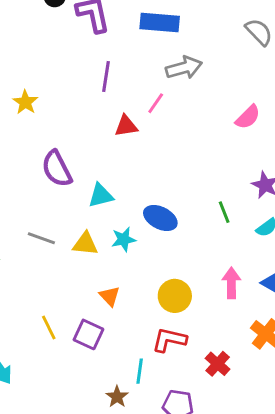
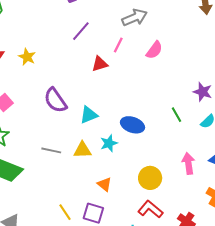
purple line: (106, 76) -> (81, 31), turned 40
pink semicircle: (248, 117) -> (154, 50), moved
red L-shape: (169, 340) -> (150, 209), turned 35

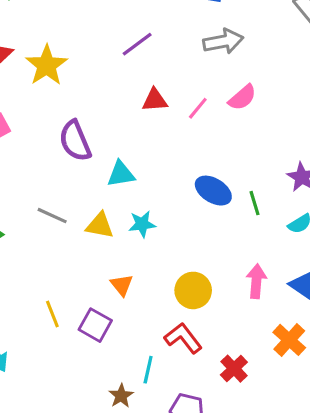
pink line: (118, 45) -> (198, 108), moved
yellow star: (27, 57) -> (47, 65), size x1.5
blue ellipse: (132, 125) -> (213, 191), moved

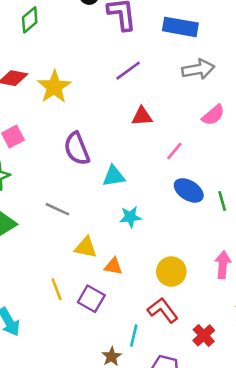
pink line: (198, 108) -> (174, 151), moved
yellow triangle: (100, 225) -> (86, 247), moved
orange triangle: (122, 285) -> (113, 266), turned -42

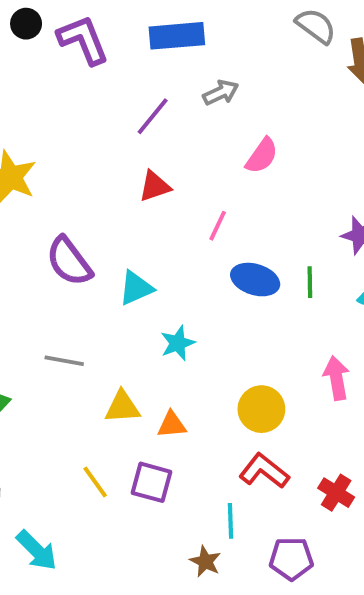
gray arrow: (198, 69) -> (221, 93), size x0.7
purple line: (128, 71) -> (153, 116), moved
green line: (222, 201) -> (310, 282), turned 30

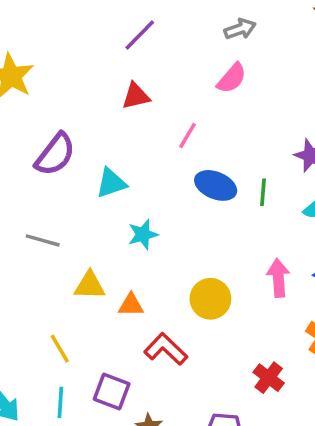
gray arrow: (221, 93) -> (240, 29), moved
purple semicircle: (69, 261) -> (55, 154), turned -111
red L-shape: (264, 471) -> (166, 349), moved
purple square: (151, 482) -> (112, 391), moved
cyan line: (231, 521) -> (60, 402), moved

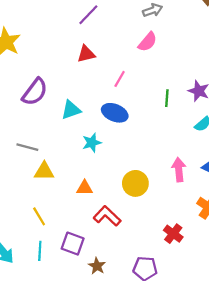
blue ellipse: (216, 185) -> (115, 113), moved
green line: (263, 192) -> (167, 98), moved
yellow triangle: (90, 285) -> (44, 171), moved

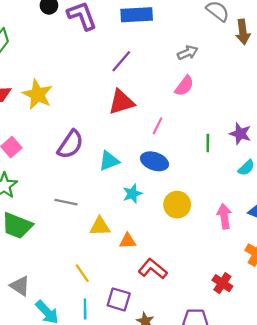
red triangle: (86, 54) -> (121, 102), size x1.4
yellow triangle: (44, 171) -> (100, 226), moved
yellow circle: (135, 183) -> (177, 205), moved

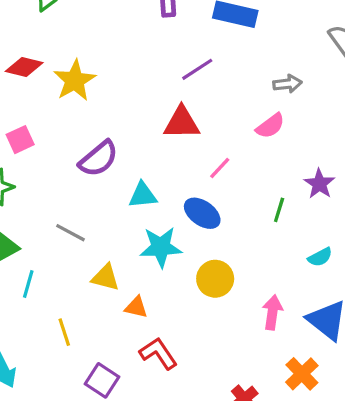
purple star: (240, 134) -> (319, 184), moved
cyan star: (132, 194) -> (161, 247), size x1.5
cyan line: (85, 309) -> (28, 284), moved

